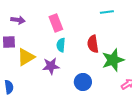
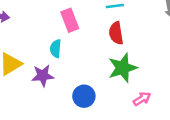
pink rectangle: (56, 23) -> (70, 20), moved
red semicircle: (93, 44) -> (116, 33), moved

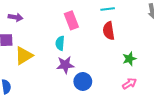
green star: (123, 68) -> (129, 59), moved, size x0.6
purple star: (43, 76) -> (65, 65), moved

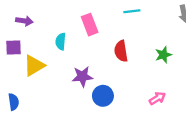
red semicircle: (109, 31) -> (121, 51), moved
cyan semicircle: (60, 43) -> (61, 41), moved
green star: (129, 59) -> (163, 55), moved

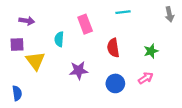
yellow triangle: (34, 66) -> (35, 61), turned -36
blue circle: (103, 96) -> (115, 83), moved
pink arrow: (157, 98) -> (146, 78), moved

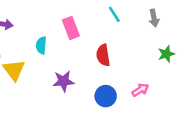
cyan line: (123, 12) -> (114, 14), turned 64
gray arrow: (169, 14) -> (154, 18), moved
green star: (151, 51) -> (166, 54), moved

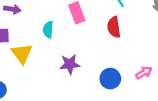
red semicircle: (103, 55) -> (114, 27), moved

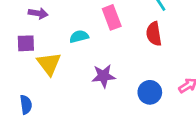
cyan semicircle: (48, 30) -> (79, 37), turned 70

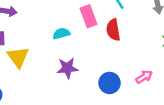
pink rectangle: (112, 17) -> (89, 16), moved
cyan semicircle: (79, 37) -> (61, 34), moved

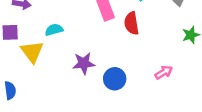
cyan semicircle: (61, 34) -> (54, 30), moved
blue circle: (110, 83) -> (115, 79), moved

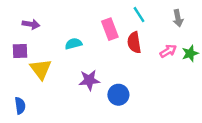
cyan semicircle: (54, 30) -> (73, 44), moved
pink arrow: (164, 72) -> (168, 51), moved

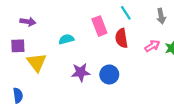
blue circle: (118, 95) -> (109, 75), moved

